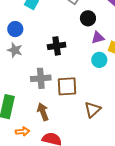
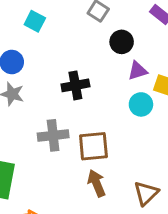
brown triangle: (93, 109) -> (146, 193), moved
brown arrow: (43, 112) -> (97, 183), moved

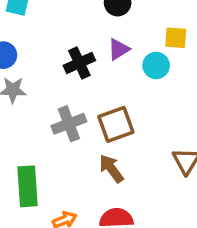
purple triangle: (138, 71) -> (119, 49), moved
brown arrow: (97, 183) -> (111, 169), moved

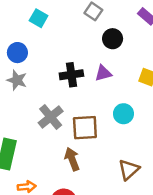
cyan circle: (156, 65) -> (123, 114), moved
gray cross: (69, 124) -> (51, 117), turned -35

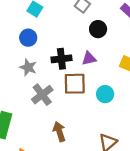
blue circle: (17, 53) -> (28, 38), moved
gray star: (17, 80) -> (28, 67), moved
brown square: (85, 128) -> (75, 84), moved

